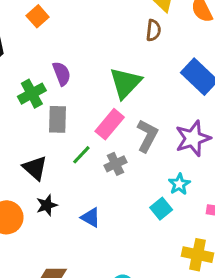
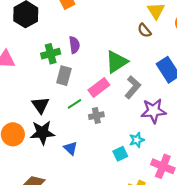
brown semicircle: (153, 30) -> (144, 30), turned 120
gray L-shape: (147, 136) -> (133, 87), moved
black star: (47, 205) -> (42, 133), size x1.6

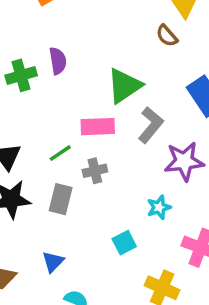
gray rectangle: (64, 76) -> (61, 199), moved
pink rectangle: (99, 87) -> (98, 127), turned 36
blue triangle: (71, 148) -> (53, 262), moved, turned 32
cyan square: (120, 154) -> (124, 243), moved

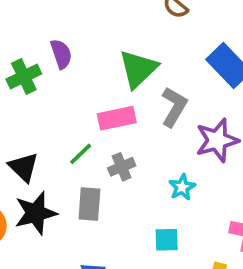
cyan star: (159, 207) -> (182, 187), moved
cyan square: (124, 243) -> (167, 240), turned 35

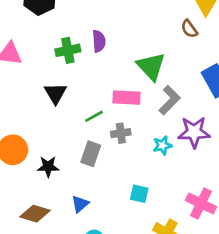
green triangle: (138, 69) -> (151, 66), turned -44
black triangle: (23, 167) -> (55, 93), moved
cyan star: (182, 187) -> (162, 145), moved
black star: (36, 213) -> (48, 167), moved, size x0.7

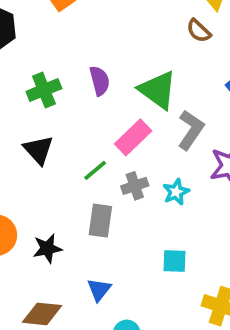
purple semicircle: (99, 41) -> (100, 81), moved
pink rectangle: (126, 98) -> (133, 137), turned -36
cyan star: (162, 145) -> (176, 192), moved

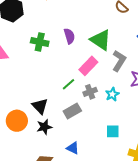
green cross: (44, 90) -> (40, 42), turned 36
black triangle: (38, 150) -> (40, 106), moved
gray rectangle: (100, 221) -> (72, 111), turned 54
blue triangle: (99, 290) -> (73, 148), turned -40

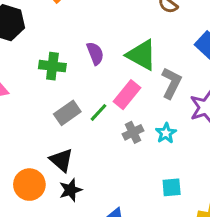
green line: (69, 84) -> (99, 112), moved
gray rectangle: (72, 111) -> (67, 113), moved

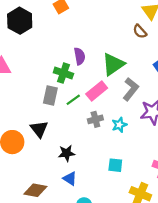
green triangle: (142, 55) -> (113, 64), turned 45
green cross: (52, 66) -> (63, 73), moved
gray rectangle: (67, 113) -> (50, 95), turned -54
black star: (71, 190) -> (67, 153), moved

